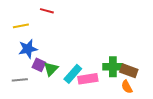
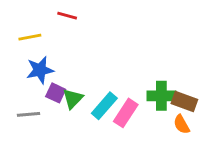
pink rectangle: (88, 79) -> (126, 113), turned -48

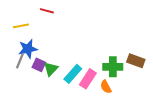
brown rectangle: (184, 101) -> (136, 61), moved
gray line: (28, 114) -> (20, 61), moved, turned -63
orange semicircle: (181, 124) -> (106, 87), moved

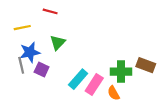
gray line: (20, 61) -> (21, 65), turned -35
green triangle: (51, 69) -> (58, 43), moved

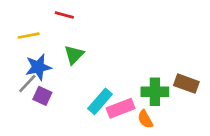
gray line: (21, 65) -> (27, 84), turned 56
purple square: (42, 69) -> (42, 96), moved
pink rectangle: (94, 84) -> (121, 108), turned 36

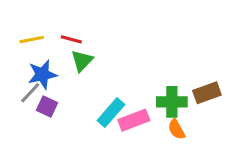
red line: (64, 15) -> (71, 39), moved
brown rectangle: (186, 84) -> (207, 93), turned -40
orange semicircle: (145, 119) -> (176, 129), moved

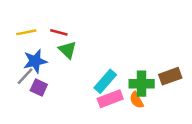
green triangle: (82, 61) -> (68, 50), turned -30
cyan rectangle: (111, 113) -> (105, 81), moved
orange semicircle: (176, 129) -> (137, 100), moved

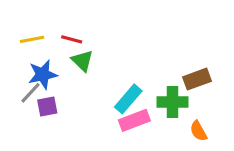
brown rectangle: (170, 76) -> (197, 79), moved
purple square: (39, 87) -> (47, 107), turned -36
orange semicircle: (137, 100) -> (198, 131), moved

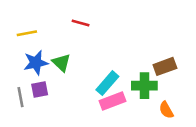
red line: (72, 39) -> (81, 23), moved
green triangle: (82, 61) -> (61, 63), moved
gray line: (30, 93) -> (20, 97), moved, turned -54

